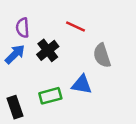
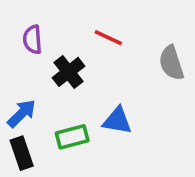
blue arrow: (15, 54) -> (22, 113), moved
gray semicircle: (102, 55) -> (171, 63), moved

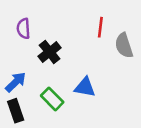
red line: (108, 38) -> (100, 27), moved, turned 72
green rectangle: (72, 137) -> (52, 99), turned 60

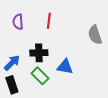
red line: (100, 27) -> (49, 21), moved
black cross: (50, 52) -> (39, 53), moved, turned 36

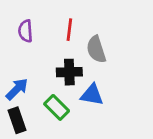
gray semicircle: (95, 35) -> (96, 49), moved
black cross: (39, 53) -> (69, 72), moved

